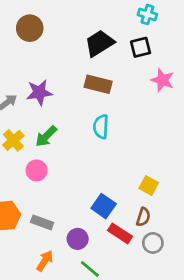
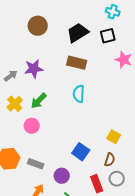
brown circle: (30, 28) -> (38, 26), moved
red rectangle: (120, 233) -> (97, 184), moved, turned 36

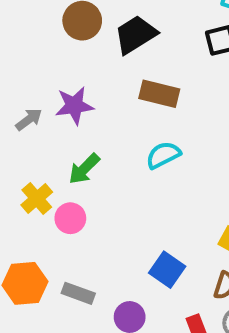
black trapezoid: (78, 33) -> (136, 34), moved
cyan semicircle: (79, 94) -> (163, 155), turned 60
yellow cross: (15, 104) -> (37, 198), moved

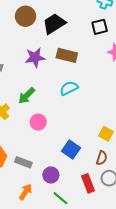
purple star: (74, 106) -> (35, 57), moved
pink circle: (70, 218) -> (38, 122), moved

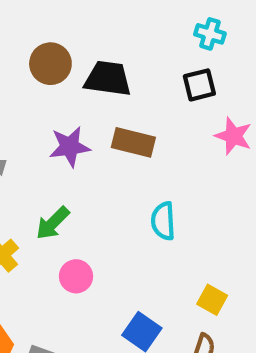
black trapezoid: (54, 24) -> (108, 79), turned 40
cyan semicircle: (69, 88) -> (163, 221), moved, turned -66

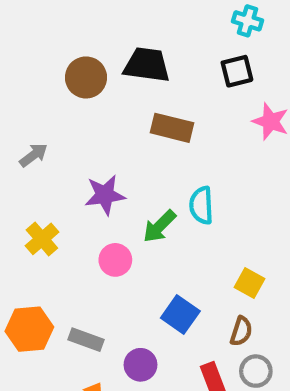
brown circle: (50, 64) -> (86, 77), moved
purple star: (70, 147) -> (105, 195), moved
green arrow: (53, 223) -> (159, 226), moved

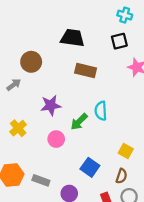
brown circle: (86, 77) -> (31, 62), moved

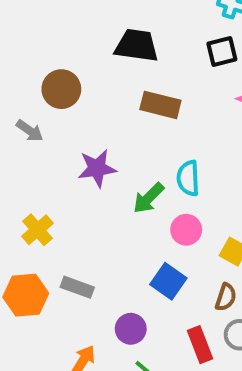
gray arrow: (14, 85) -> (30, 131), turned 72
yellow cross: (18, 128) -> (38, 230), moved
pink circle: (56, 139) -> (186, 230), moved
gray rectangle: (41, 180) -> (77, 287), moved

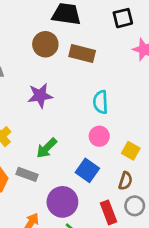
brown circle: (61, 89) -> (45, 44), moved
green arrow: (149, 198) -> (47, 148), moved
purple circle: (131, 329) -> (62, 202), size x1.5

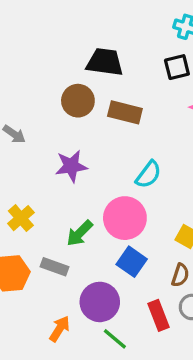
cyan semicircle: (101, 102) -> (148, 174), turned -140
pink circle: (99, 136) -> (125, 218), moved, size x1.6

